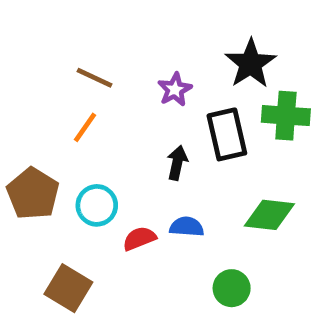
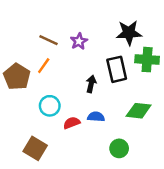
black star: (251, 63) -> (129, 33), turned 30
purple star: (175, 90) -> (79, 41), moved
brown pentagon: (33, 194) -> (17, 77), moved

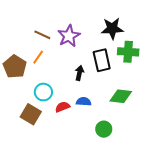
purple star: (79, 41) -> (69, 36), size x1.5
brown square: (35, 148) -> (31, 114), moved

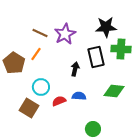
green circle: (104, 129) -> (93, 129), moved

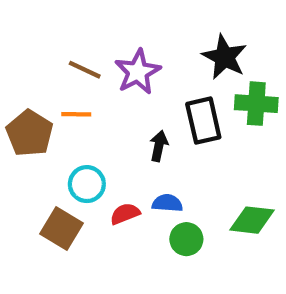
black star: (106, 27) -> (224, 57), turned 30
orange line: (36, 54) -> (76, 114), turned 56
green diamond: (114, 91) -> (252, 220), moved
green circle: (93, 129) -> (186, 239), moved

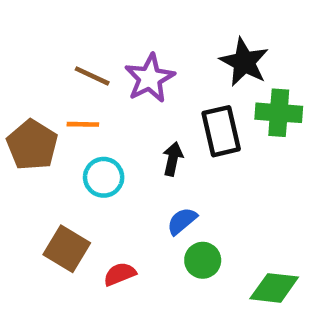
cyan circle: (87, 184) -> (104, 177), moved
blue semicircle: (167, 203) -> (182, 221), turned -44
red semicircle: (125, 214) -> (120, 274), moved
green diamond: (252, 220) -> (274, 288), moved

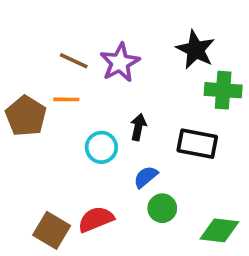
black rectangle: (221, 131) -> (197, 144), moved, turned -66
cyan circle: (104, 177) -> (101, 147), moved
brown square: (67, 249) -> (52, 230), moved
red semicircle: (120, 274) -> (96, 219), size x1.4

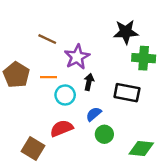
black star: (195, 50) -> (126, 32), turned -30
purple star: (120, 63) -> (77, 57), moved
orange line: (66, 99) -> (48, 77), moved
red semicircle: (96, 219) -> (62, 128), moved

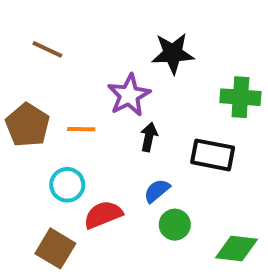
black star: (126, 32) -> (173, 53), moved
brown line: (47, 39) -> (47, 49), moved
cyan circle: (65, 95) -> (67, 185), moved

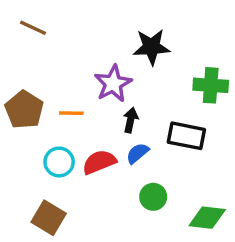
brown line: (47, 49) -> (33, 28), moved
blue semicircle: (157, 191) -> (138, 153), moved
red semicircle: (103, 215) -> (99, 162), moved

